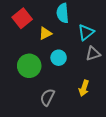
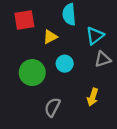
red square: (22, 18) -> (24, 20), turned 30

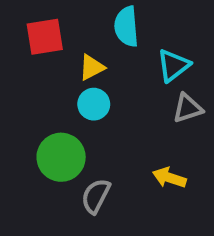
cyan circle: (65, 64) -> (94, 104), moved
green circle: (32, 73) -> (61, 157), moved
yellow arrow: (93, 97) -> (169, 178), turned 90

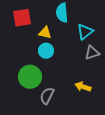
yellow triangle: (92, 67) -> (45, 33), turned 40

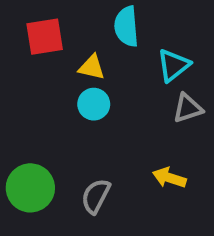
green circle: (30, 77) -> (30, 188), moved

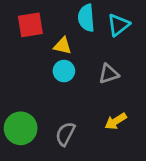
cyan triangle: (173, 65) -> (118, 25), moved
gray triangle: (188, 108) -> (109, 74), moved
yellow arrow: (169, 178) -> (116, 121), turned -50

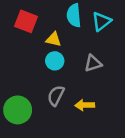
red square: (30, 25) -> (26, 21), turned 30
yellow arrow: (116, 121) -> (85, 105), moved, turned 30
gray semicircle: (65, 134) -> (56, 96), moved

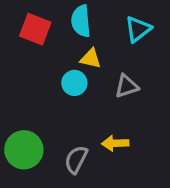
cyan semicircle: (74, 15) -> (81, 21), moved
yellow triangle: (54, 39) -> (91, 58), moved
gray semicircle: (56, 96) -> (76, 160), moved

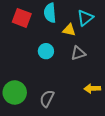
yellow triangle: (91, 58) -> (69, 30), moved
yellow arrow: (115, 143) -> (92, 88), moved

